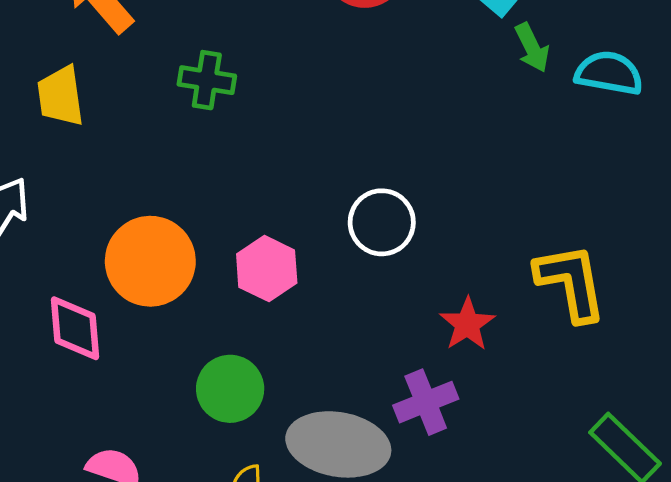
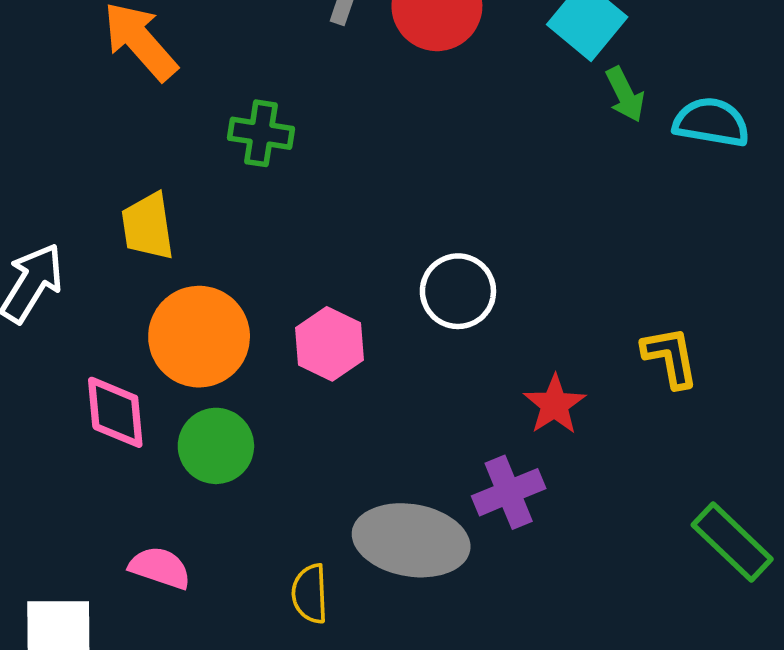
yellow trapezoid: (60, 96) -> (148, 226), moved
yellow L-shape: (571, 282) -> (670, 357), size x0.7
green circle: (230, 389) -> (216, 446), moved

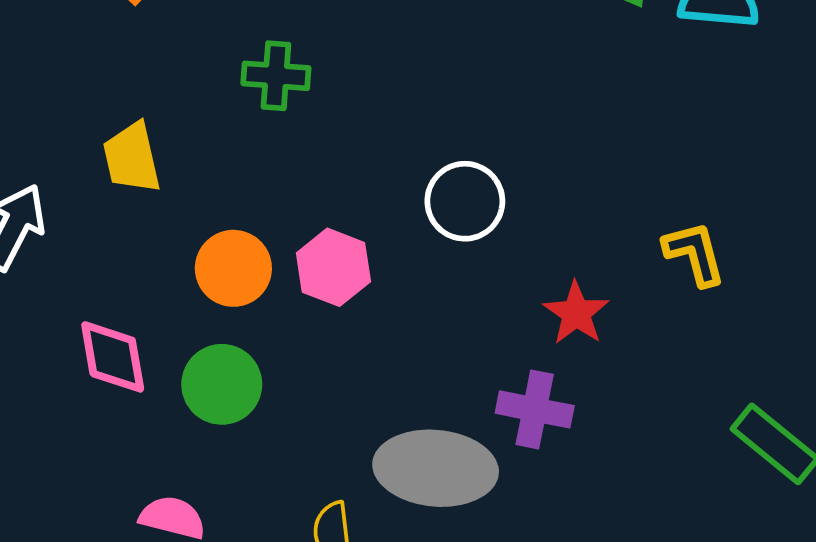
green cross: (261, 133) -> (276, 76), moved
orange circle: (199, 337) -> (233, 268), moved, size x0.7
purple cross: (509, 492) -> (535, 409), turned 38

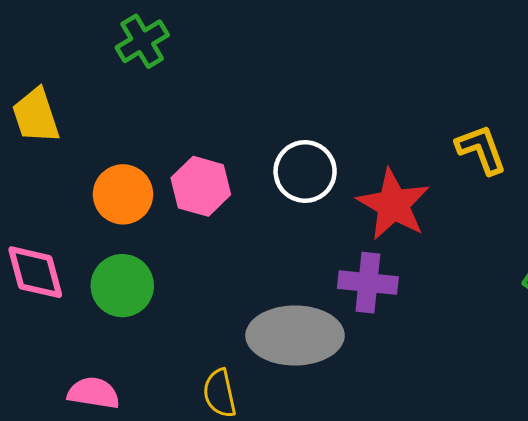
green cross: (276, 76) -> (142, 41), turned -30
white circle: (465, 201) -> (305, 171), moved
red star: (576, 313) -> (393, 205), size x1.4

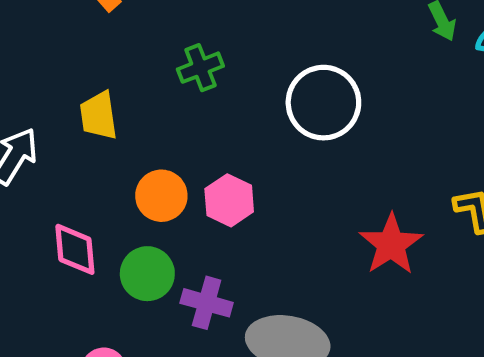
white circle: (305, 171) -> (323, 103), moved, size x1.4
purple cross: (368, 283) -> (207, 303), moved

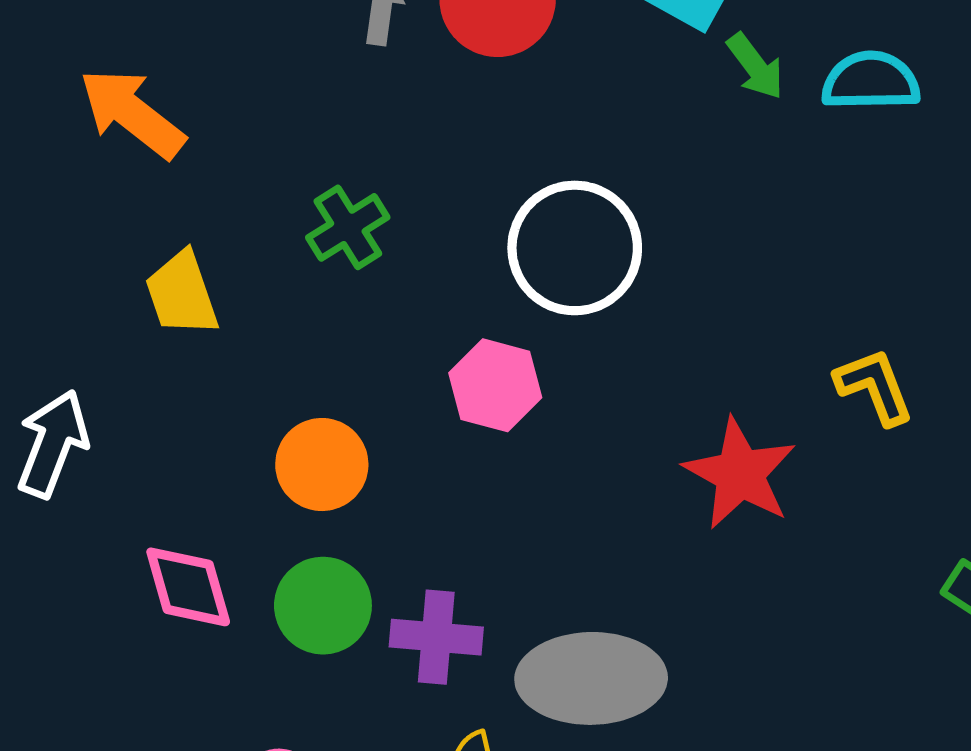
yellow trapezoid: (98, 116) -> (182, 294), moved
pink hexagon: (229, 200) -> (495, 385), moved

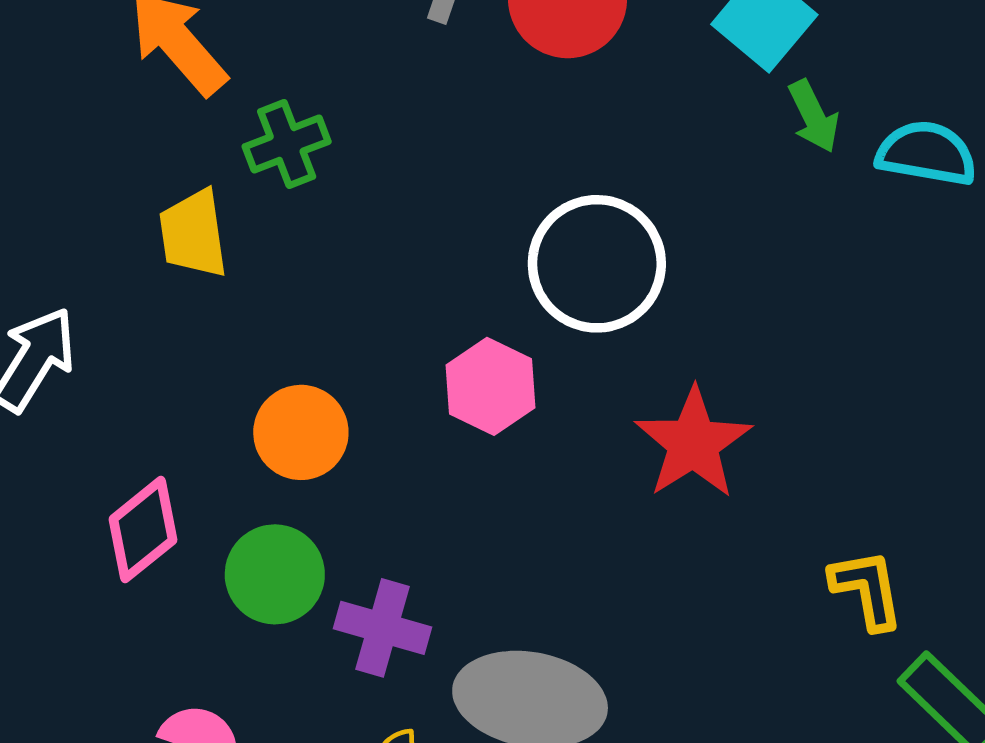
green cross: (348, 227) -> (287, 144), moved
yellow L-shape: (874, 386) -> (867, 589), moved
red star: (740, 474) -> (693, 443), moved
pink diamond: (188, 587) -> (143, 530), turned 56

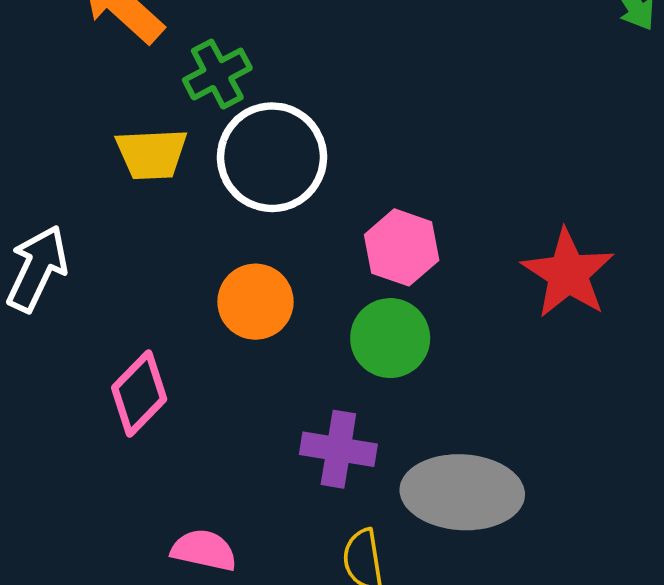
yellow trapezoid: (193, 234) -> (152, 154), turned -78
white circle: (597, 264) -> (272, 157), moved
green circle: (275, 574) -> (390, 338), moved

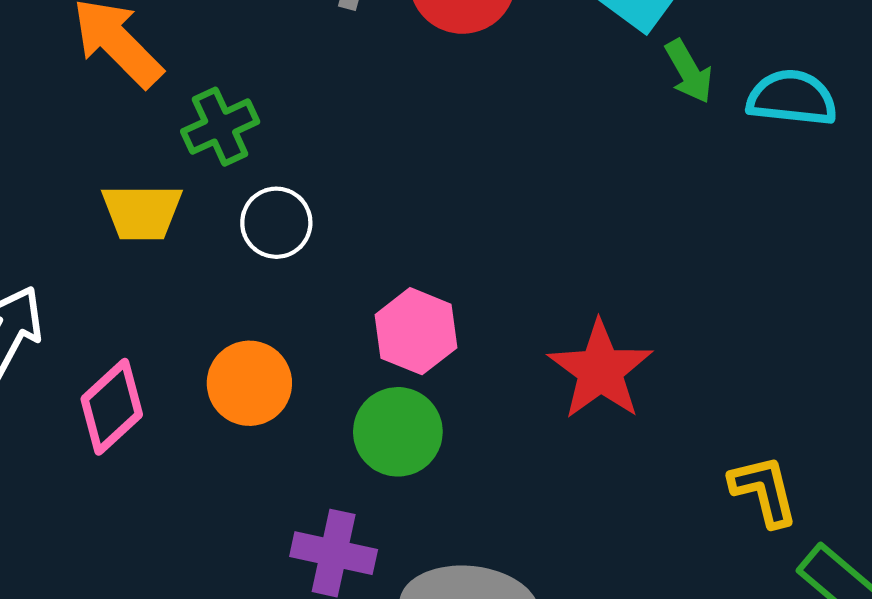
white circle: (272, 157) -> (276, 223), size x0.6
pink diamond: (139, 393) -> (112, 407), moved

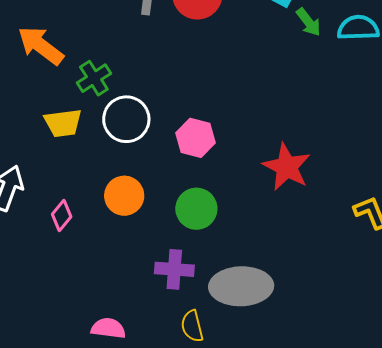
white circle: (276, 223) -> (126, 119), size x1.4
pink hexagon: (416, 331) -> (195, 138), moved
pink diamond: (112, 407) -> (62, 216), size x0.7

